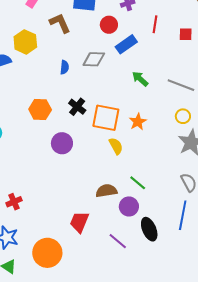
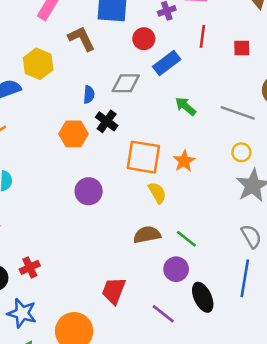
black cross: (77, 107) -> (107, 121), moved
orange hexagon: (40, 109) -> (73, 134), moved
brown semicircle: (106, 191) -> (147, 235), moved

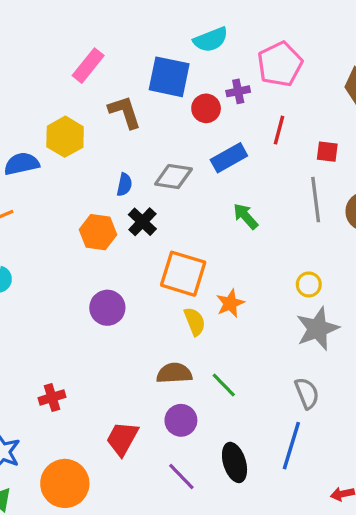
red circle: (144, 39) -> (206, 108), moved
gray line: (238, 113) -> (316, 200), moved, turned 56
orange star: (184, 161) -> (230, 303), moved
red cross: (30, 267) -> (52, 397), moved
purple circle: (176, 269) -> (181, 420), moved

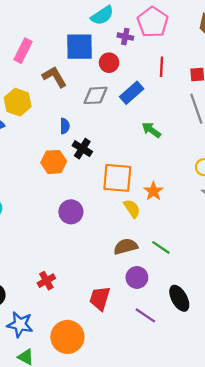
purple cross: (238, 91) -> (125, 37), moved, turned 35
gray diamond: (173, 177) -> (95, 95), moved

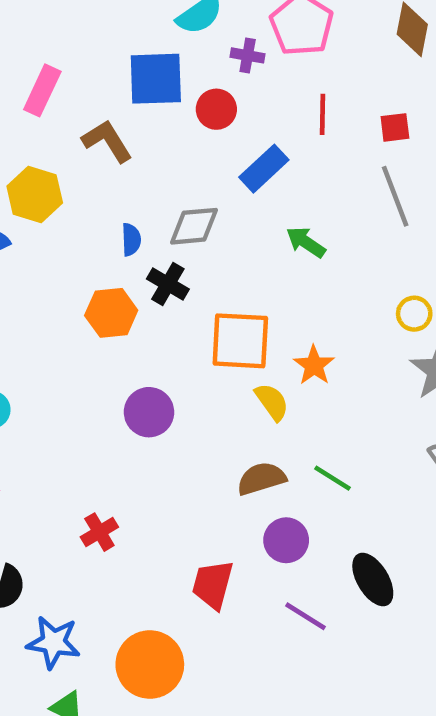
gray diamond: (95, 95) -> (194, 226), moved
red cross: (46, 281) -> (99, 532), moved

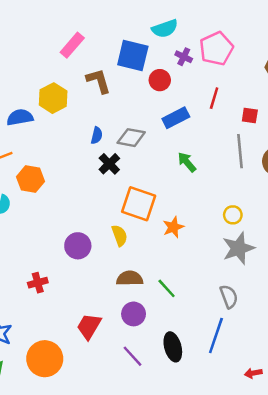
orange hexagon: (111, 313) -> (31, 179), moved
yellow semicircle: (272, 402) -> (119, 235), moved
purple circle: (149, 412) -> (78, 246), moved

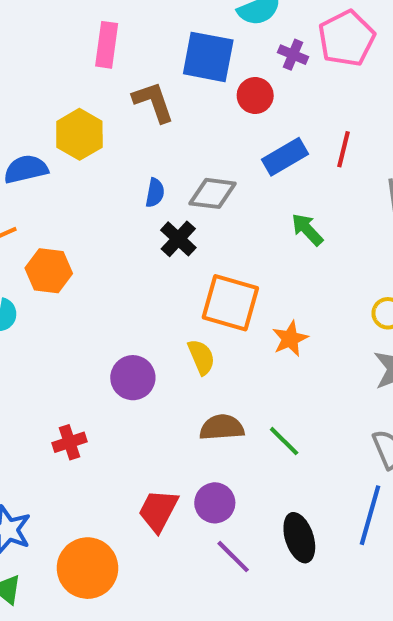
pink rectangle: (72, 45) -> (107, 45), turned -30
red line: (214, 98) -> (344, 149), moved
purple circle: (134, 314) -> (215, 503), moved

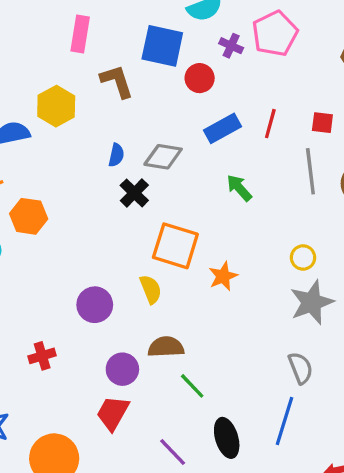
green line: (284, 441) -> (192, 386), moved
purple circle: (215, 503) -> (122, 369), moved

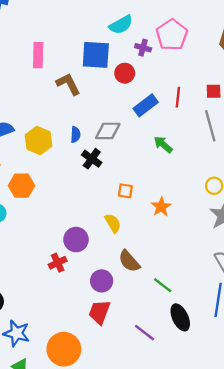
yellow hexagon: (56, 106) -> (39, 141), moved
orange square: (175, 246) -> (125, 191), size x0.5
brown semicircle: (166, 347) -> (129, 261), turned -120
red cross: (42, 356) -> (58, 263), moved
green line: (192, 386) -> (163, 285), moved

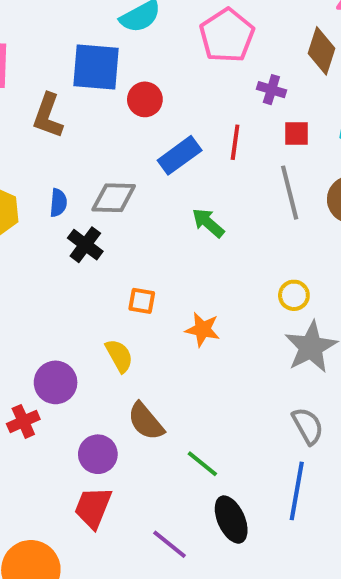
purple cross: (143, 48) -> (271, 90), moved
brown L-shape: (68, 84) -> (48, 116), turned -135
orange star: (161, 207) -> (203, 329), turned -30

